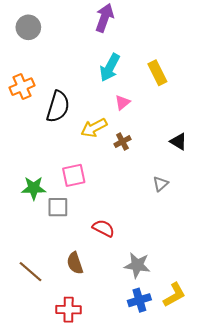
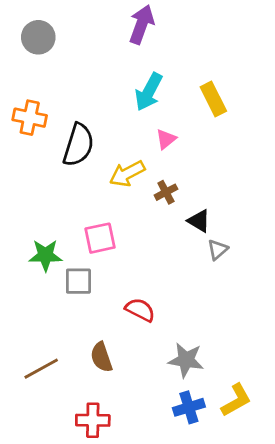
orange cross: (22, 87) -> (30, 118), turned 35
black triangle: (178, 142) -> (199, 221), moved
brown line: (30, 272) -> (41, 369), turned -70

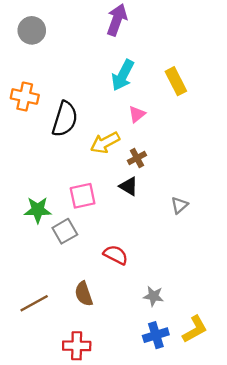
black triangle: (199, 221) -> (129, 186), moved
gray square: (78, 281) -> (65, 231), turned -30
gray star: (186, 360) -> (153, 296), size x0.7

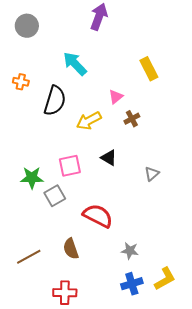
cyan arrow: (123, 75) -> (75, 64), moved, turned 108
orange cross: (25, 97) -> (21, 82), size x0.7
brown cross: (137, 158) -> (132, 119), moved
red semicircle: (116, 255) -> (98, 216), size x1.4

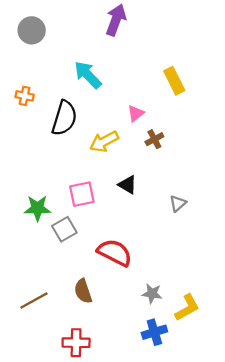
yellow L-shape: (165, 279) -> (187, 308), moved

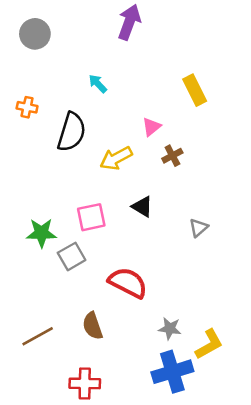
cyan arrow: (88, 75) -> (98, 84), size x0.6
blue cross: (154, 332) -> (172, 372), size x1.4

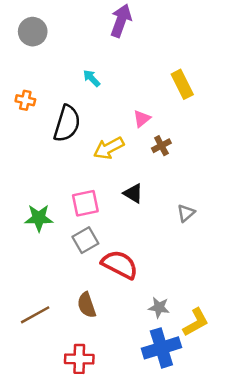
gray square: (72, 256) -> (85, 240), moved

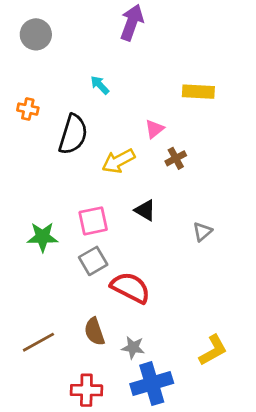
yellow rectangle: (182, 84) -> (198, 92), turned -60
gray star: (159, 307) -> (133, 348), moved
blue cross: (161, 348) -> (152, 384), moved

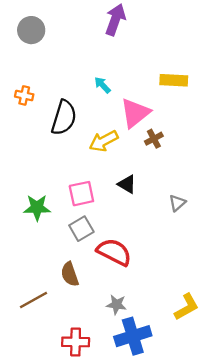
cyan arrow: (100, 85) -> (102, 85), moved
pink triangle: (154, 129) -> (135, 113), size x1.8
brown semicircle: (94, 332) -> (70, 274), moved

